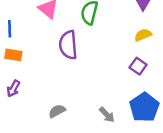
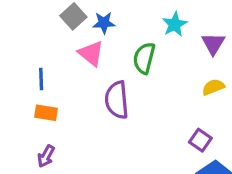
purple square: (138, 66) -> (200, 140), moved

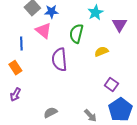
blue line: (41, 79) -> (21, 44), moved
yellow semicircle: (213, 87) -> (101, 52), moved
orange rectangle: (46, 113) -> (15, 68), turned 48

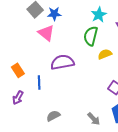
green semicircle: (76, 34) -> (91, 36), moved
blue line: (21, 44) -> (39, 82), moved
purple semicircle: (59, 60) -> (62, 62), turned 85

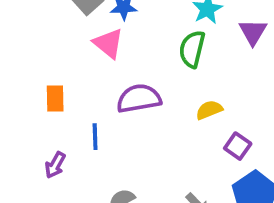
yellow semicircle: (105, 54) -> (209, 110), moved
orange rectangle: (18, 70) -> (55, 99), moved, turned 32

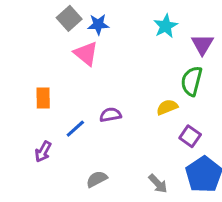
green semicircle: (192, 49) -> (192, 81), moved
purple semicircle: (139, 99) -> (110, 115), moved, size x0.6
blue line: (95, 137) -> (75, 129), turned 50

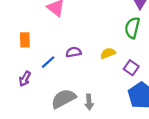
yellow semicircle: (167, 107) -> (108, 53), moved
gray semicircle: (97, 179) -> (64, 99), size x1.6
gray arrow: (158, 184) -> (89, 102), moved, turned 40

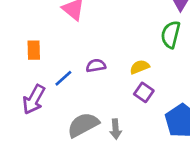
purple square: (131, 68) -> (144, 92), moved
purple arrow: (25, 79) -> (34, 99), size x1.5

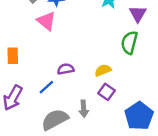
blue line: (63, 78) -> (46, 87), moved
gray arrow: (116, 129) -> (84, 109), moved

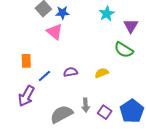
green semicircle: (129, 43) -> (124, 50), turned -72
blue line: (46, 87) -> (44, 76), moved
purple square: (107, 92) -> (105, 112), moved

